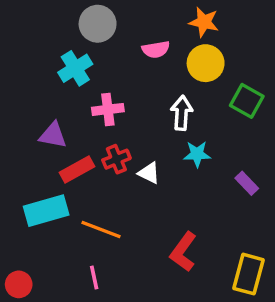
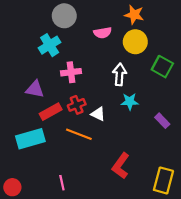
orange line: (101, 230) -> (79, 134), moved

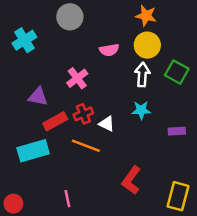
pink semicircle: (103, 33) -> (109, 50), moved
cyan cross: (50, 45) -> (24, 40), moved
pink cross: (71, 72) -> (77, 78), turned -30
white arrow: (119, 74) -> (142, 75), moved
purple rectangle: (162, 121) -> (177, 131), turned -49

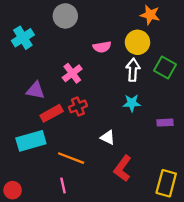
orange star: (146, 16) -> (150, 15), moved
white triangle: (107, 124) -> (108, 137), moved
orange line: (86, 146) -> (71, 158), moved

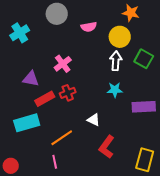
pink semicircle: (102, 47) -> (89, 27), moved
purple rectangle: (165, 123) -> (144, 107), size x1.6
orange line: (71, 158) -> (62, 138), turned -55

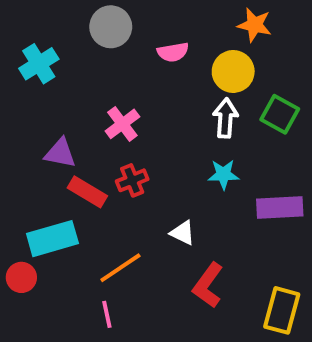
red rectangle: (45, 99) -> (87, 192), turned 60
red circle: (11, 166) -> (21, 277), moved

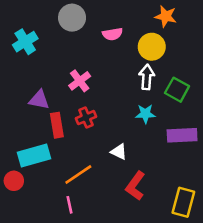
green square: (280, 114) -> (177, 90), moved
red rectangle: (87, 192) -> (57, 125), turned 50

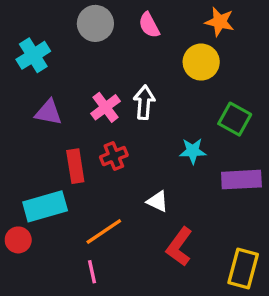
pink semicircle: (113, 34) -> (149, 25), moved, turned 72
white arrow: (147, 77) -> (144, 102), moved
purple triangle: (39, 100) -> (48, 112), moved

